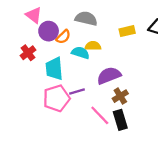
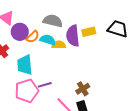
cyan semicircle: (80, 53) -> (48, 40), moved
purple semicircle: (109, 76) -> (73, 36), moved, turned -75

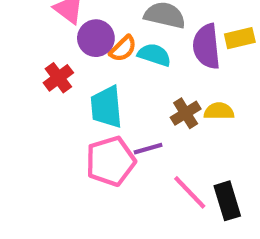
yellow semicircle: (59, 45) -> (219, 111), moved
brown cross: (83, 89) -> (186, 113), moved

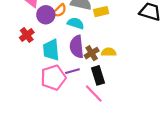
yellow rectangle: (240, 38) -> (101, 12), moved
purple semicircle: (206, 46) -> (77, 47), moved
orange semicircle: (123, 49) -> (60, 11), moved
black rectangle: (227, 201) -> (98, 75), moved

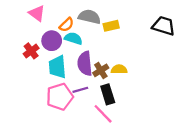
purple circle: (46, 15) -> (52, 41), moved
cyan semicircle: (76, 23) -> (73, 38), moved

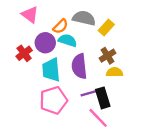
yellow rectangle: (111, 26) -> (106, 27), turned -35
brown cross: (101, 70) -> (107, 56), moved
purple line: (80, 90) -> (89, 93), moved

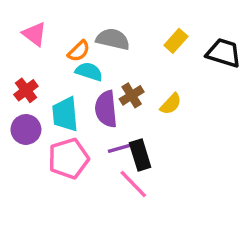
yellow rectangle: (106, 27) -> (176, 41), moved
purple circle: (45, 43) -> (26, 129), moved
brown cross: (107, 56) -> (132, 95), moved
yellow semicircle: (115, 72) -> (171, 104), moved, turned 133

